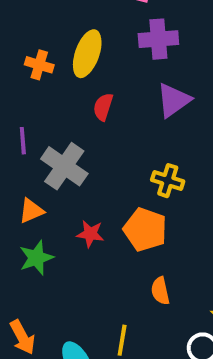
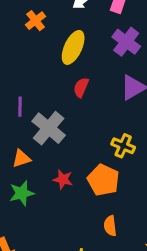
purple cross: (158, 39) -> (126, 42), turned 36
orange cross: (39, 65) -> (36, 21), moved, turned 30

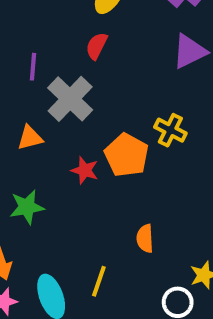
red semicircle: (81, 87) -> (97, 46), moved
orange pentagon: (103, 180) -> (127, 155), moved
green star: (22, 193) -> (27, 207), moved

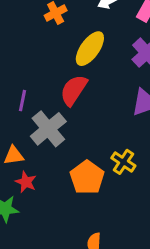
red semicircle: (97, 46) -> (74, 90), size x1.5
red star: (85, 170) -> (26, 182), moved

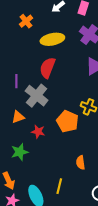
yellow ellipse: (90, 49) -> (52, 39), turned 55
red star: (26, 182) -> (38, 132), moved

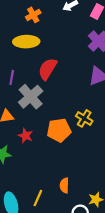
yellow ellipse: (52, 39) -> (26, 42), moved
orange pentagon: (67, 121) -> (59, 130), turned 30
orange semicircle: (81, 163) -> (64, 185), moved

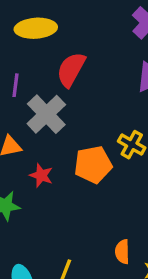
orange semicircle: (64, 185) -> (122, 252), moved

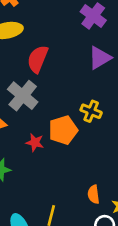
red star: (41, 175) -> (35, 142), moved

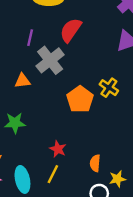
orange pentagon: (63, 130) -> (80, 99), turned -30
red star: (35, 142) -> (58, 149), moved

